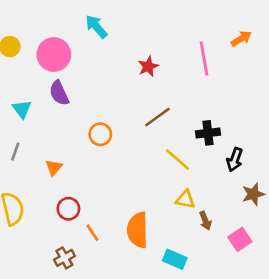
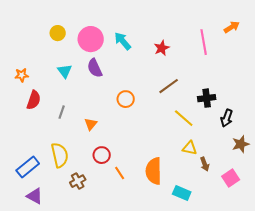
cyan arrow: (96, 27) -> (123, 41), moved
cyan triangle: (22, 109) -> (65, 71), moved
brown cross: (64, 258) -> (78, 181), moved

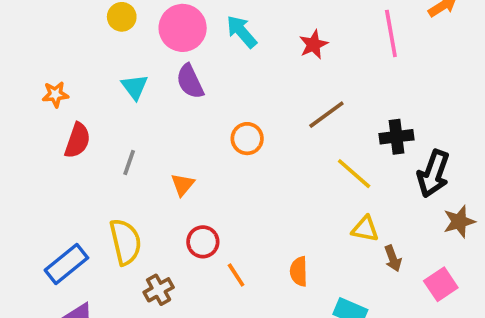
black arrow: (227, 118) -> (433, 174), size x1.4
orange semicircle: (154, 171) -> (299, 271), size x0.6

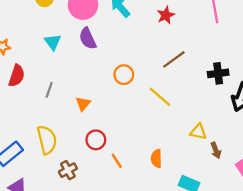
yellow line: (354, 174) -> (160, 97), moved

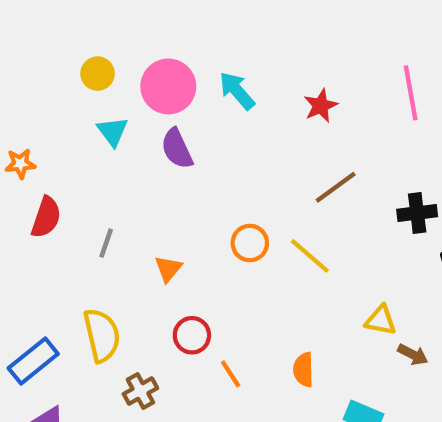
cyan triangle: (53, 42) -> (113, 131), moved
orange circle: (124, 75) -> (250, 243), moved
brown arrow: (216, 150) -> (413, 355), turned -42

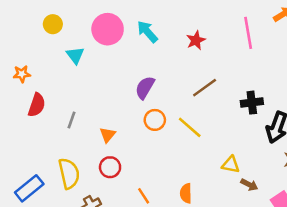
yellow circle: (98, 74) -> (53, 24), moved
purple semicircle: (177, 149) -> (145, 88), moved, turned 55
red circle: (192, 335) -> (110, 167), moved

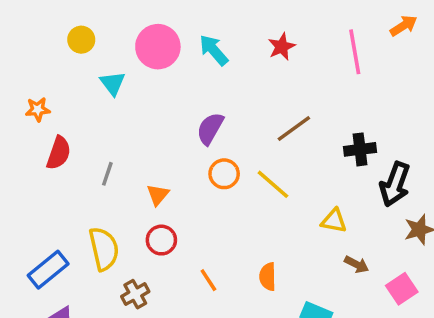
red star: (196, 40) -> (282, 47), moved
yellow triangle: (231, 165) -> (334, 221), moved

